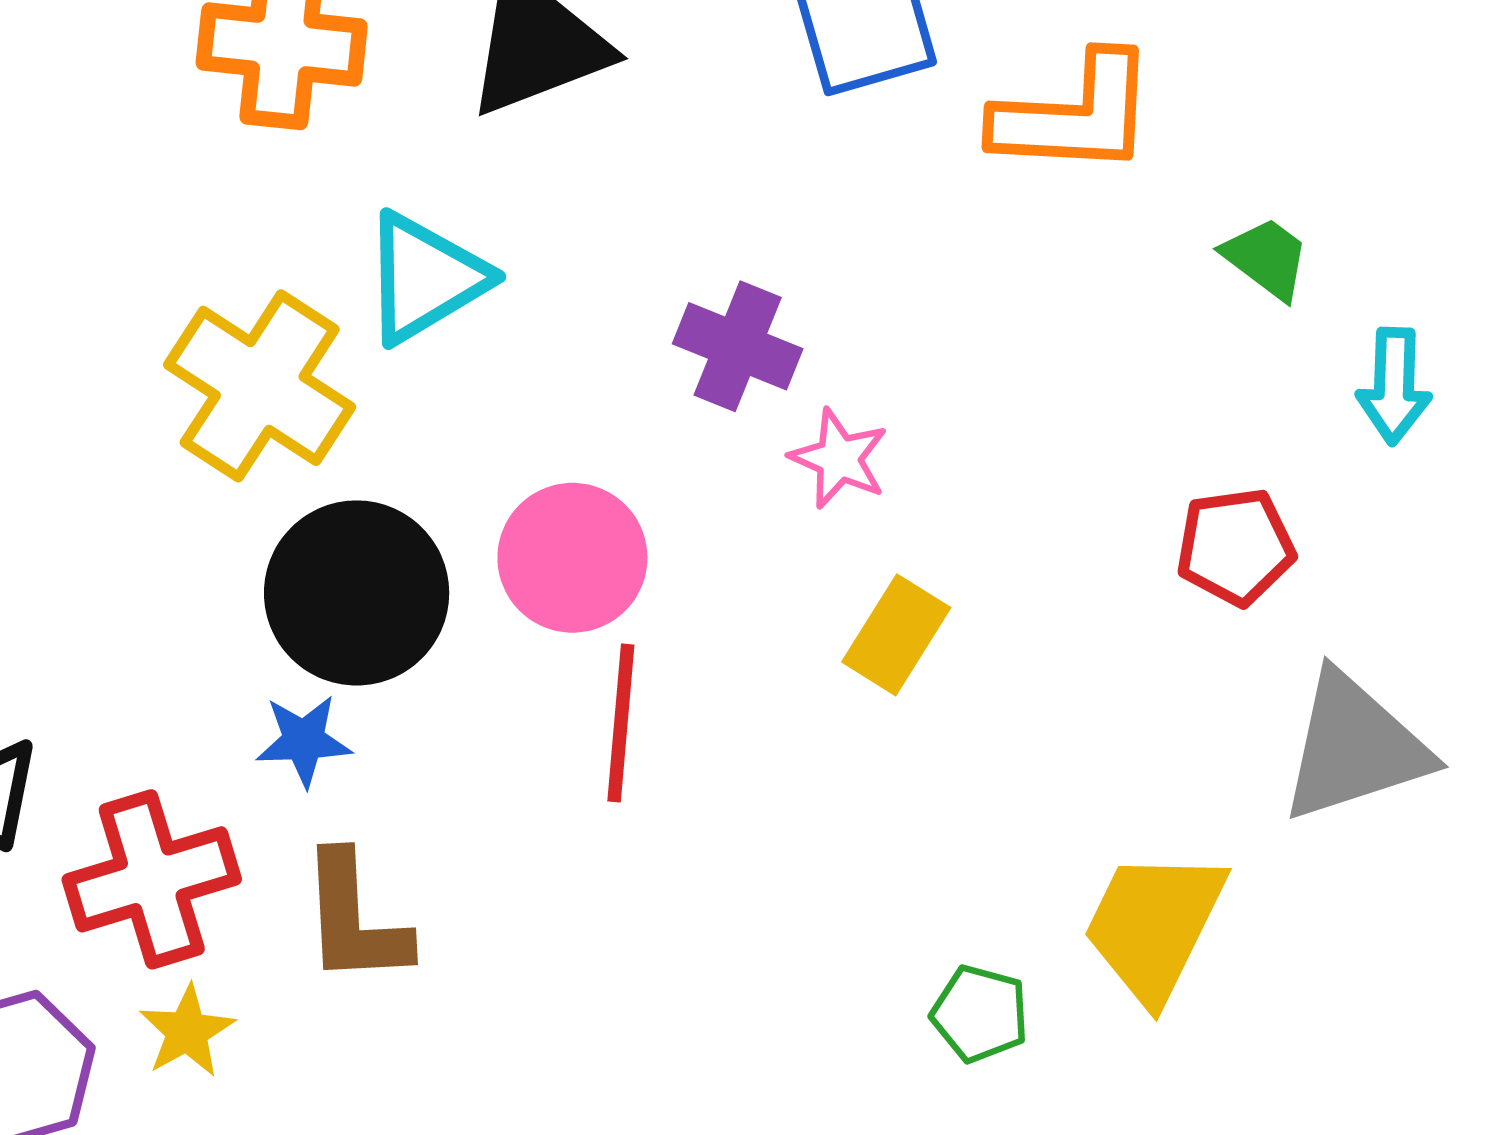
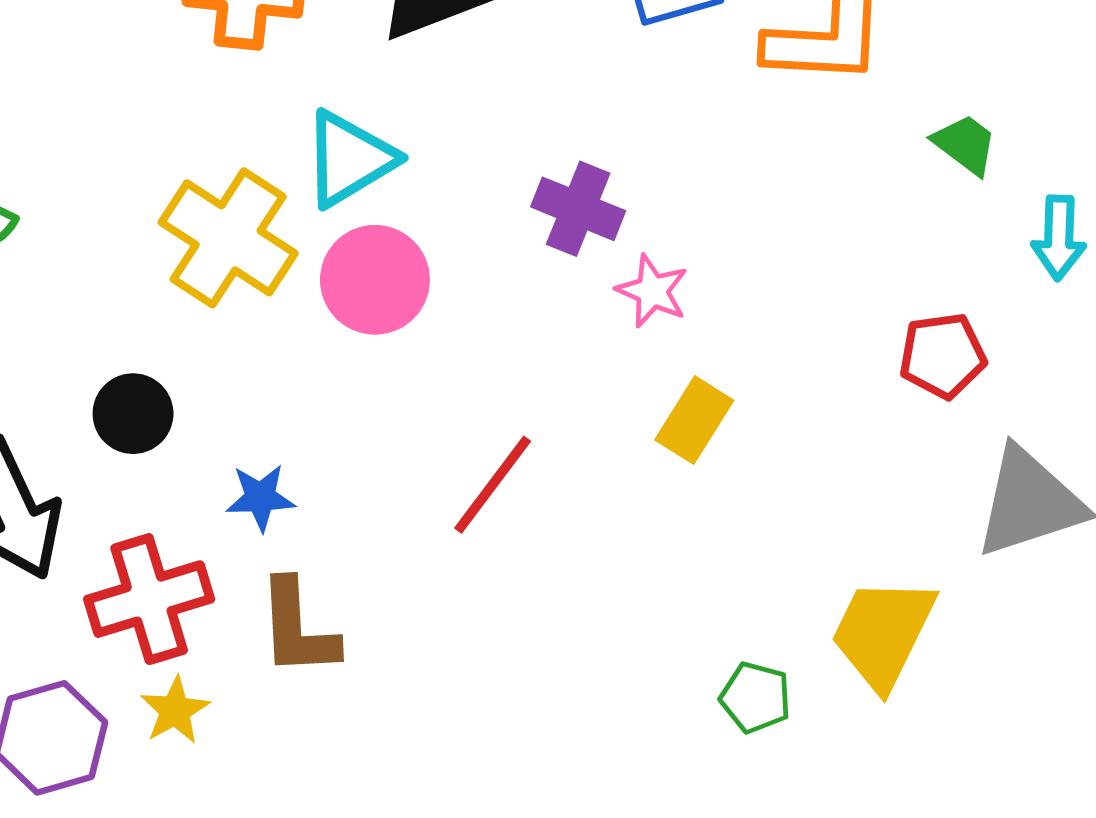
pink circle: (572, 558) -> (375, 280), moved
black circle: (357, 593) -> (133, 414), moved, size x0.6
red line: (621, 723) -> (493, 485), turned 32

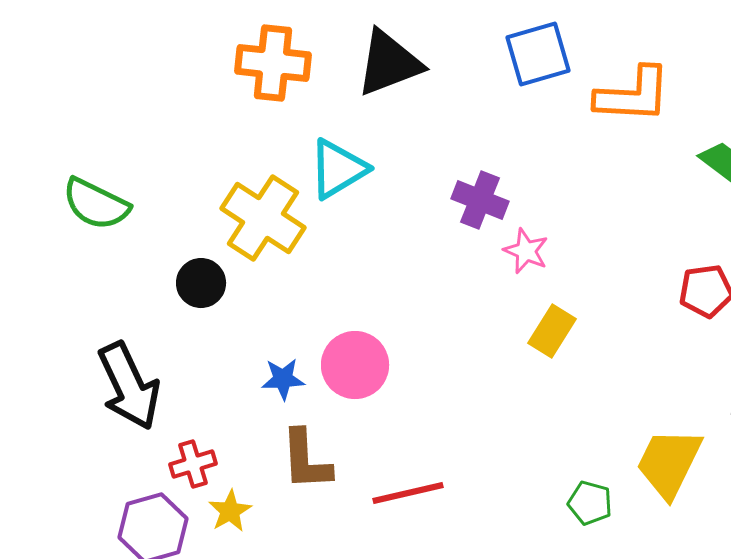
pink circle: (375, 280) -> (355, 365), moved
black circle: (133, 414) -> (201, 283), moved
red line: (493, 485) -> (408, 493), moved, turned 40
red cross: (149, 599) -> (193, 464), moved, size x0.6

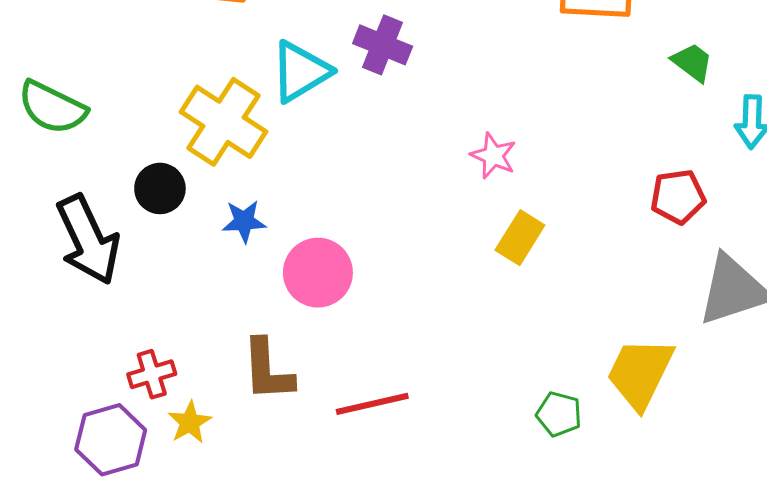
purple cross: (480, 200) -> (383, 45), moved
blue star: (283, 379) -> (244, 221), moved
black arrow: (129, 386) -> (88, 240), moved

